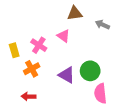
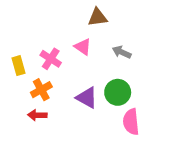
gray arrow: (102, 25) -> (122, 52), moved
red arrow: (29, 97) -> (37, 115), moved

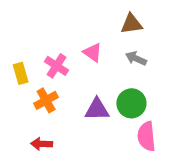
brown triangle: (98, 17) -> (131, 24), moved
purple triangle: (87, 98) -> (97, 109), turned -30
red arrow: (37, 115) -> (42, 144), moved

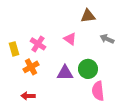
pink triangle: (93, 52) -> (70, 39), moved
gray arrow: (136, 58) -> (107, 39), moved

